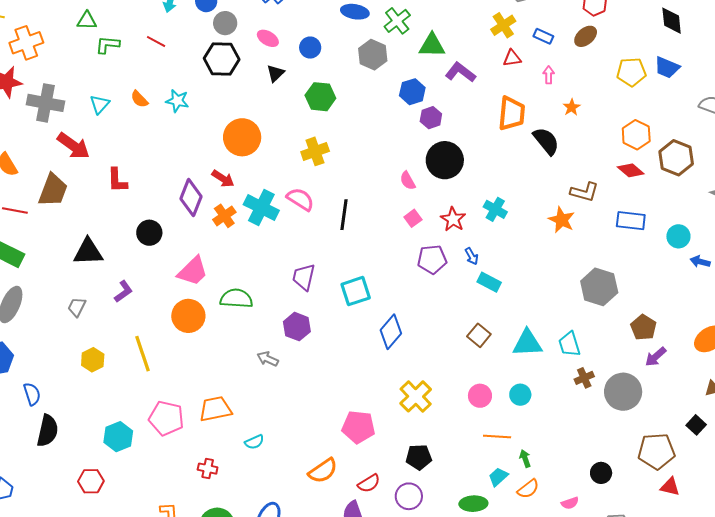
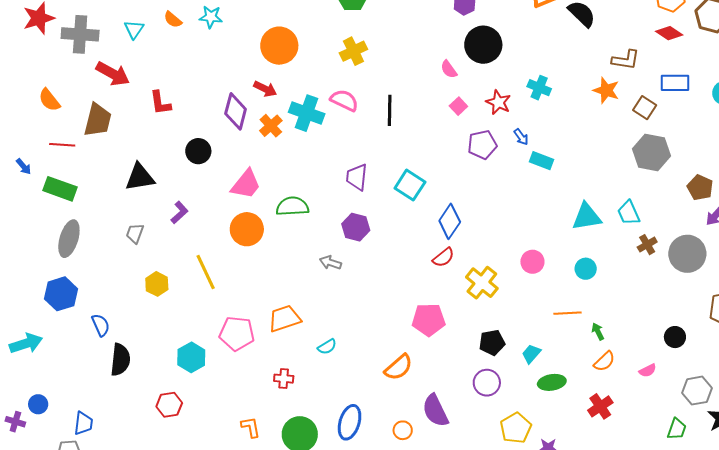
cyan square: (356, 291) -> (410, 185), turned -32
brown square: (479, 335) -> (645, 108), moved
pink circle: (480, 396) -> (532, 262), moved
cyan trapezoid: (498, 477) -> (531, 354), moved
red semicircle: (369, 483) -> (443, 257), moved

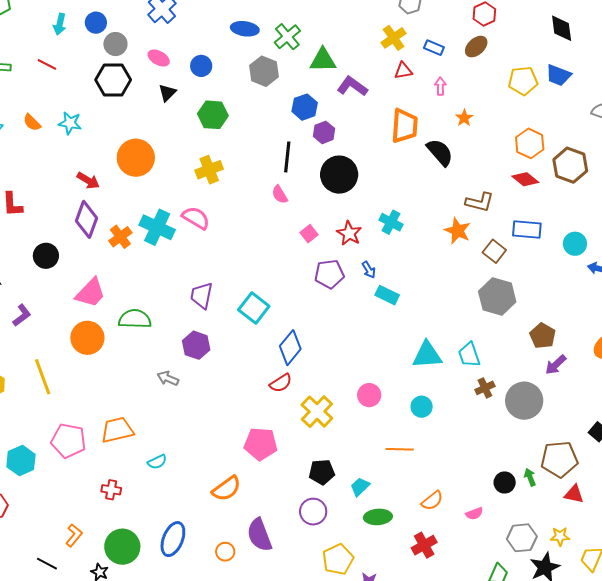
pink semicircle: (449, 69) -> (280, 195), moved
red arrow: (265, 89) -> (88, 180), moved
black line: (390, 110) -> (287, 157), moved
green arrow: (598, 331) -> (530, 477), moved
orange L-shape: (251, 427) -> (74, 535), turned 45

